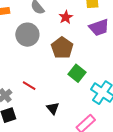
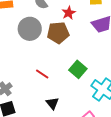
brown pentagon: (62, 48) -> (58, 33), moved, turned 30
red line: (29, 86) -> (42, 74), moved

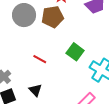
black triangle: (52, 103) -> (35, 90), moved

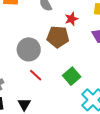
gray circle: (24, 15) -> (29, 49), moved

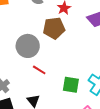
green square: (72, 76) -> (71, 85), moved, turned -30

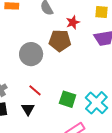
red line: (39, 70) -> (35, 90), moved

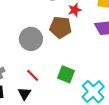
green square: (68, 99) -> (66, 74), moved

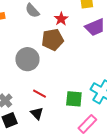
green square: (66, 74) -> (74, 99), moved

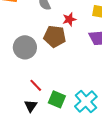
red line: (40, 94) -> (36, 85), moved
black triangle: (37, 113) -> (31, 106), moved

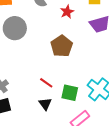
brown pentagon: (55, 36) -> (62, 46), moved, turned -30
gray circle: (25, 47) -> (15, 28), moved

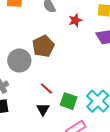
gray circle: (15, 28) -> (19, 60), moved
brown pentagon: (62, 46) -> (43, 46), moved

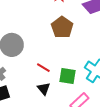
brown pentagon: (43, 46) -> (62, 27), moved

